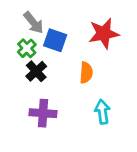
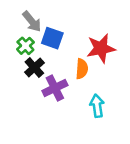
red star: (104, 33) -> (101, 48), moved
purple cross: (43, 113) -> (55, 88), moved, turned -30

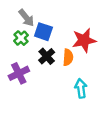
black cross: (34, 68) -> (47, 56), moved
purple cross: (55, 88) -> (19, 73), moved

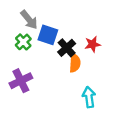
red star: (84, 40) -> (92, 44), size x0.6
black cross: (47, 56) -> (67, 48), moved

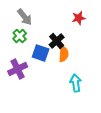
blue square: (48, 35) -> (41, 53), moved
red star: (92, 44) -> (79, 18), moved

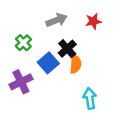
gray arrow: (25, 17) -> (57, 20), moved, turned -72
blue square: (41, 53) -> (48, 63), turned 30

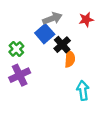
green cross: (23, 43) -> (16, 49), moved
blue square: (48, 63) -> (45, 34), moved

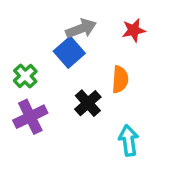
black cross: (62, 45) -> (88, 103), moved
orange semicircle: (70, 59) -> (120, 79), moved

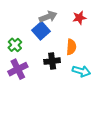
black cross: (88, 103) -> (52, 61), turned 35
cyan arrow: (129, 140) -> (81, 71), moved, turned 114

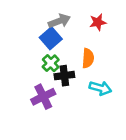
green cross: (15, 45) -> (51, 63), moved
purple cross: (18, 69) -> (43, 97), moved

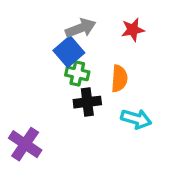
green cross: (51, 63) -> (77, 73), moved, turned -35
purple cross: (43, 97) -> (25, 144), moved, turned -30

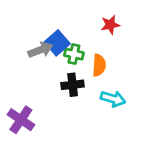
gray arrow: (81, 28) -> (40, 50), moved
green cross: (77, 73) -> (74, 54), moved

